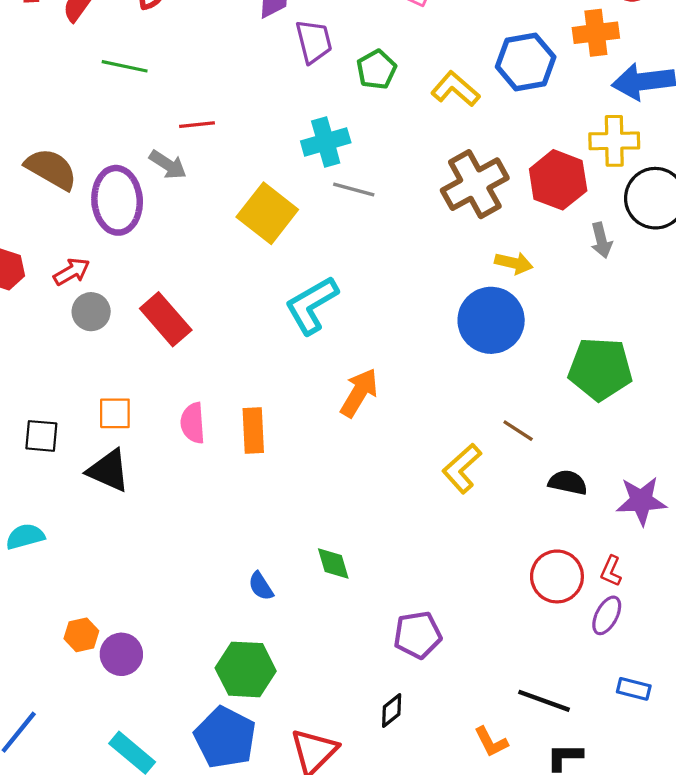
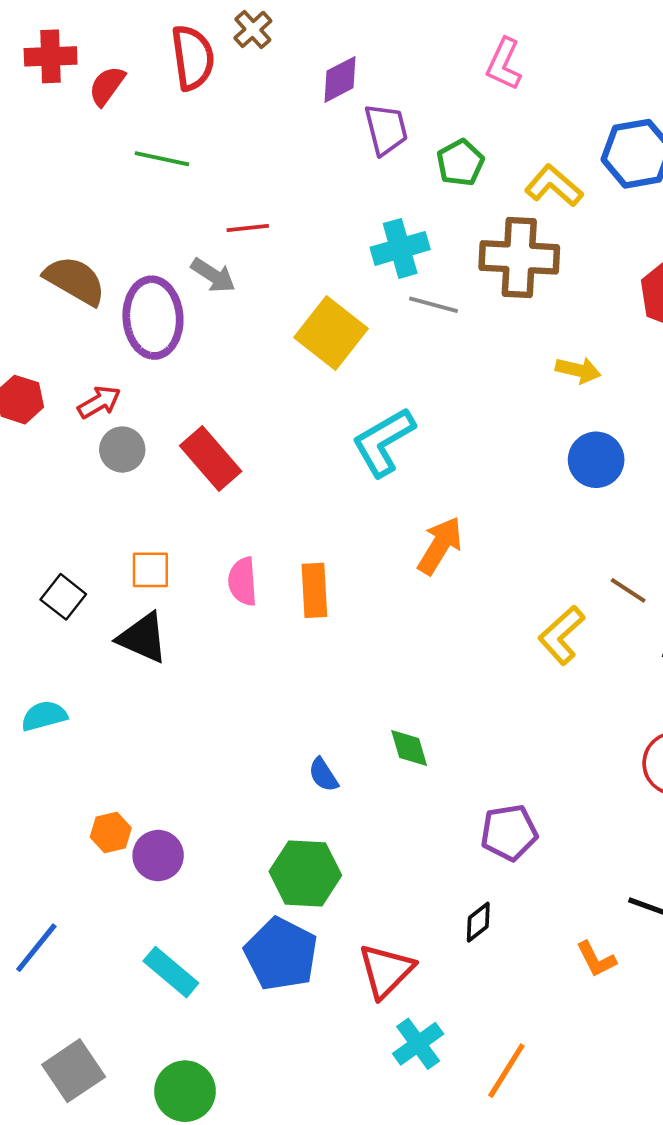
brown cross: (475, 184) -> (519, 257), moved, turned 32
yellow arrow: (514, 263) -> (578, 370), moved
blue circle: (491, 320) -> (596, 460), size x0.7
black square: (41, 436) -> (63, 597), turned 33

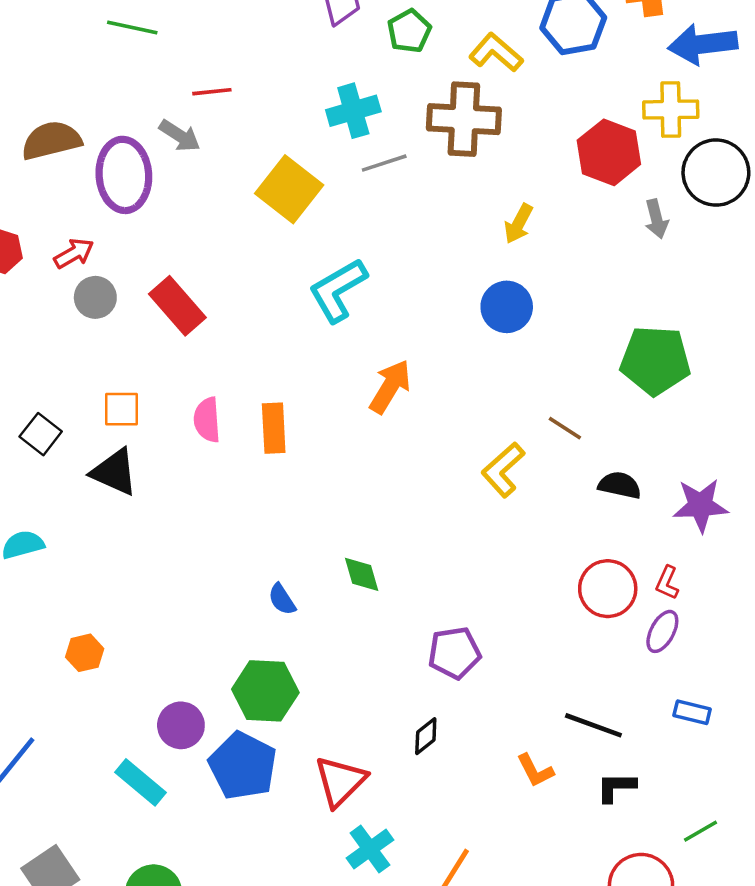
brown semicircle: (75, 280) -> (51, 140), turned -44
gray line: (433, 305) -> (384, 163), turned -33
yellow arrow: (578, 370) -> (519, 224), turned 105
blue circle: (596, 460) -> (507, 307), moved
purple circle: (158, 856) -> (181, 725), moved

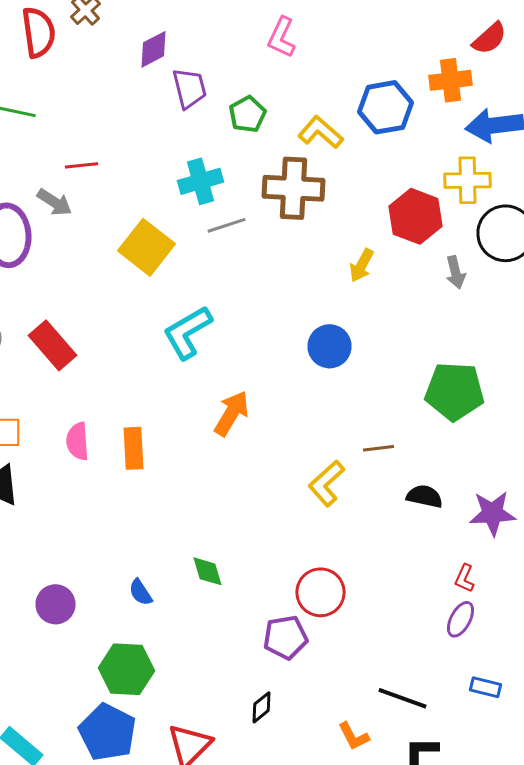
yellow arrow: (519, 224) -> (362, 265), moved
brown line: (565, 428) -> (378, 448), turned -40
red circle: (608, 589) -> (320, 592), moved
purple circle: (181, 725) -> (56, 604), moved

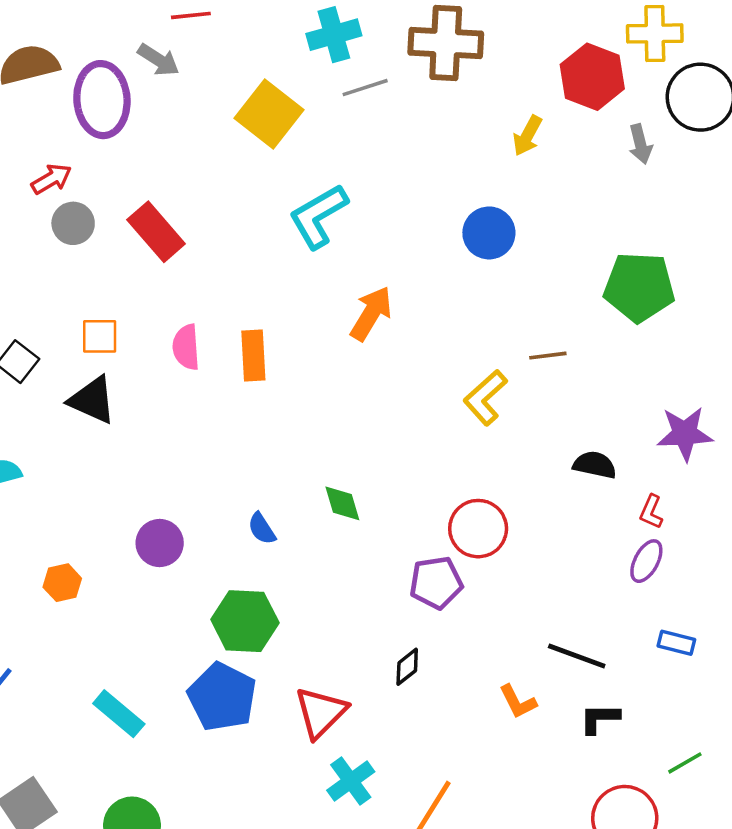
black semicircle: (424, 496) -> (595, 465), moved

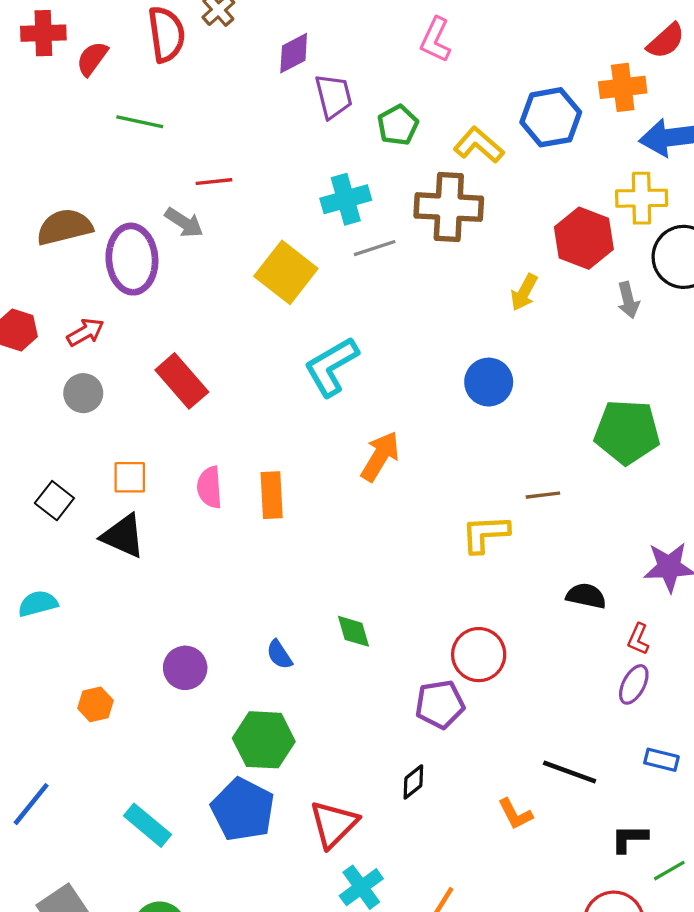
gray circle: (73, 223) -> (83, 393), moved
yellow L-shape: (485, 398) -> (485, 534), turned 39
black L-shape: (599, 718) -> (629, 838), moved

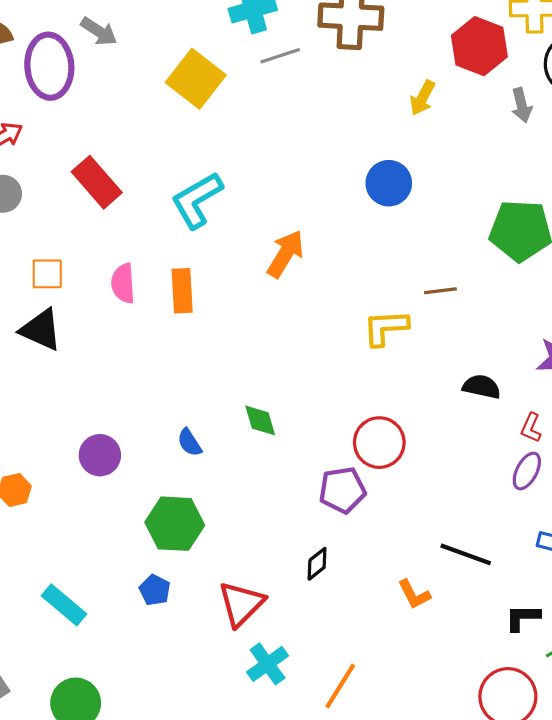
cyan L-shape: (331, 367) -> (197, 200), moved
blue pentagon: (243, 810) -> (155, 590), size x0.5

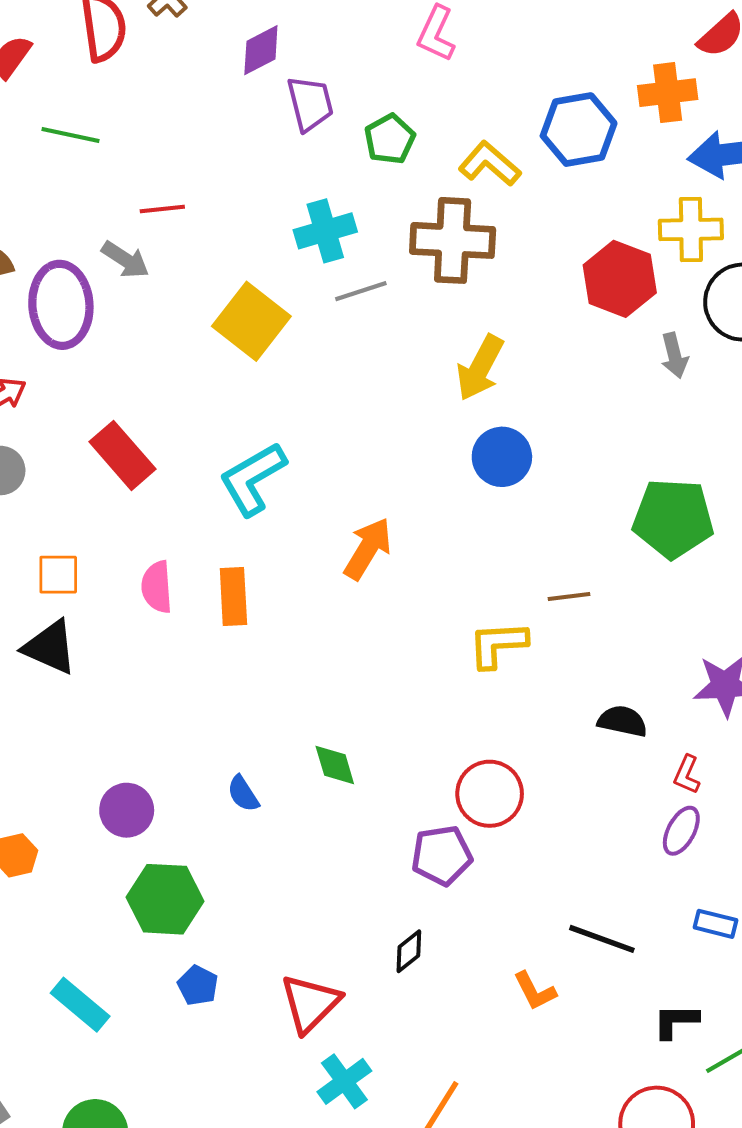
yellow arrow: (422, 98) -> (480, 368), moved, size x1.4
green hexagon: (175, 524) -> (165, 899), moved

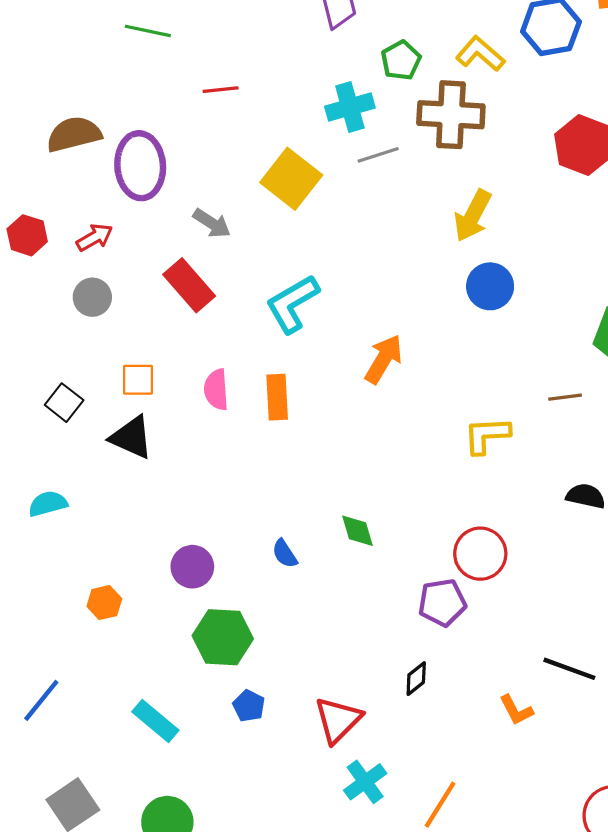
green pentagon: (390, 139) -> (401, 60), moved
gray arrow: (125, 260) -> (212, 223), moved
brown line: (569, 597) -> (565, 397), moved

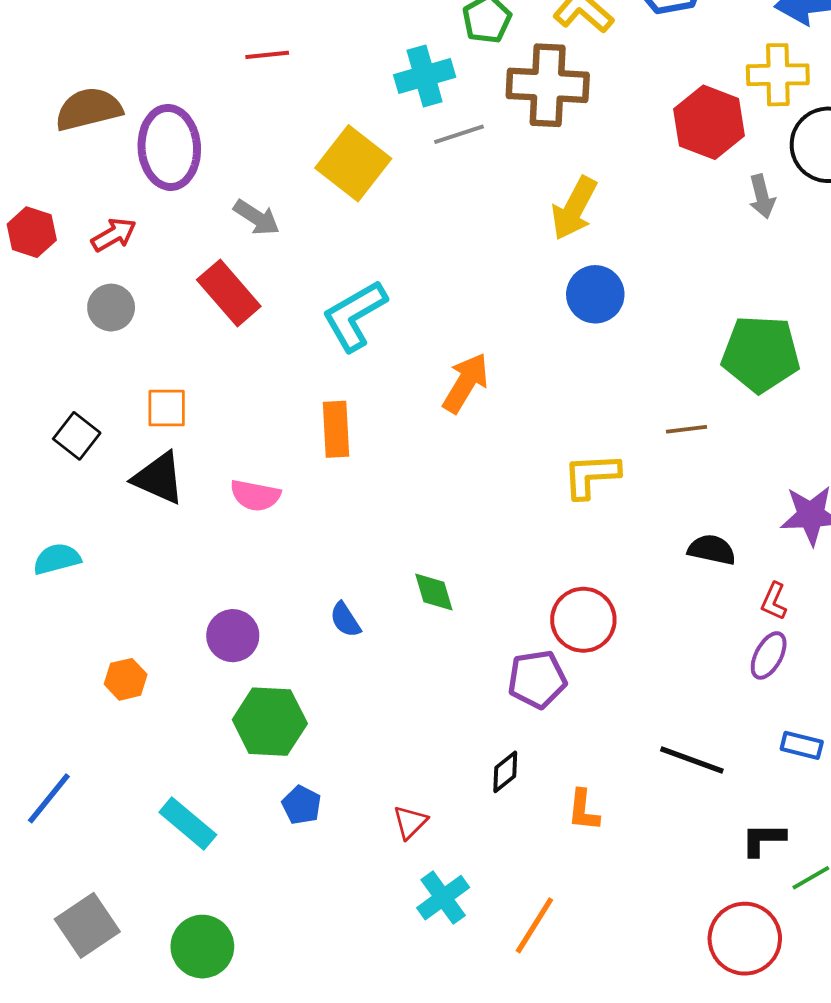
pink semicircle: (216, 390) -> (255, 495), moved, turned -75
orange L-shape: (516, 710) -> (583, 810), moved, turned 33
red triangle: (338, 720) -> (410, 822), size x0.6

